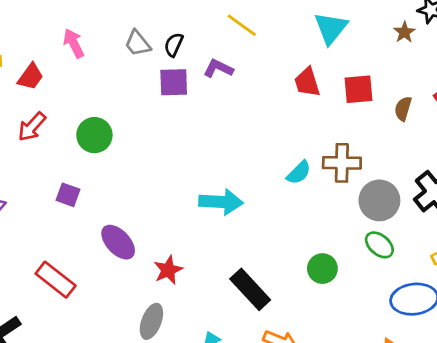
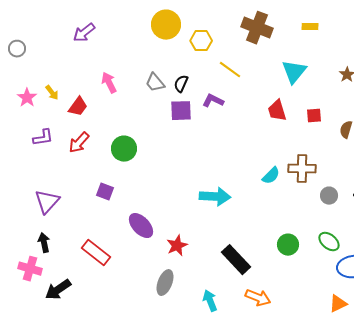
red square: (359, 89) -> (314, 116), size x0.7
gray circle: (379, 200) -> (329, 196), size x0.6
green ellipse: (379, 245) -> (329, 242), moved

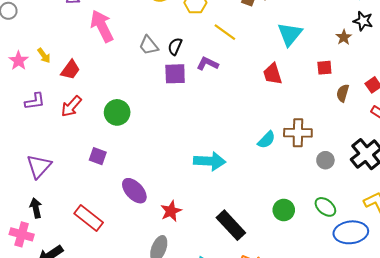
pink arrow: (109, 83) -> (102, 26), moved, size x1.5
red square: (314, 116) -> (324, 68), moved

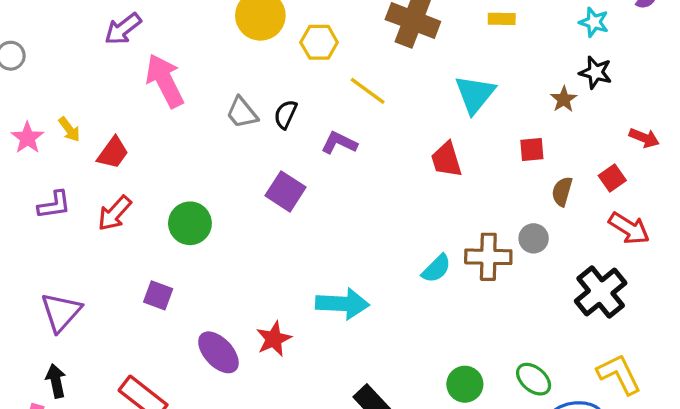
purple square: (175, 74) -> (286, 191), moved, turned 35
gray circle: (325, 160) -> (534, 238), moved
red star: (171, 211) -> (274, 339), moved

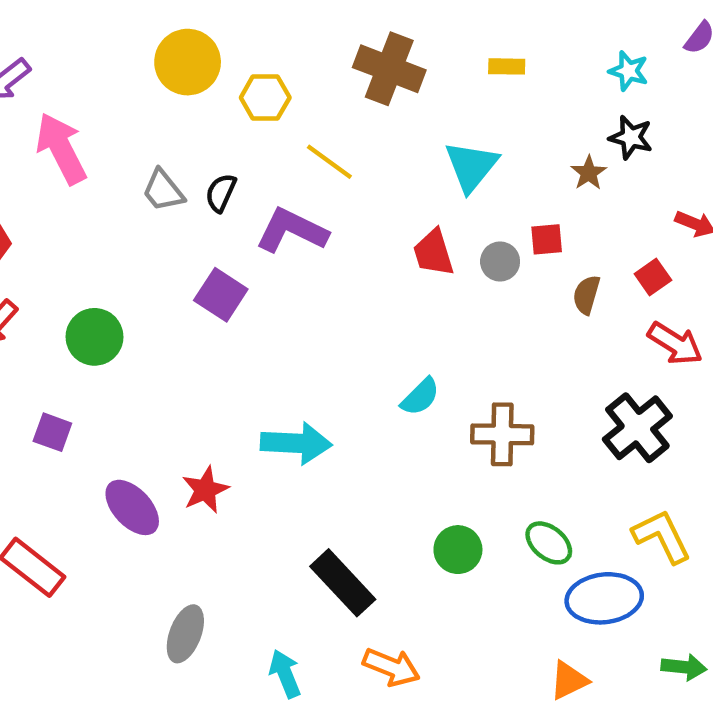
purple L-shape: (339, 143) -> (292, 230), size x1.5
gray circle: (534, 238) -> (500, 261), moved
brown cross: (488, 257) -> (502, 434), moved

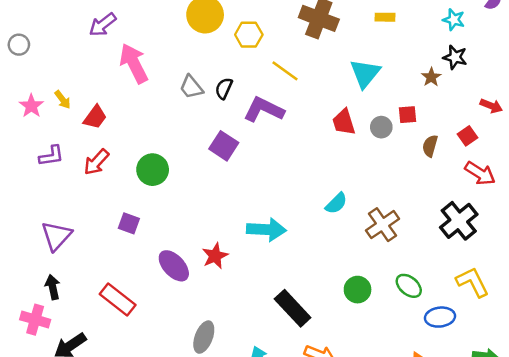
brown cross: (502, 434) -> (383, 225), turned -36
blue ellipse: (604, 598) -> (440, 317), size x0.7

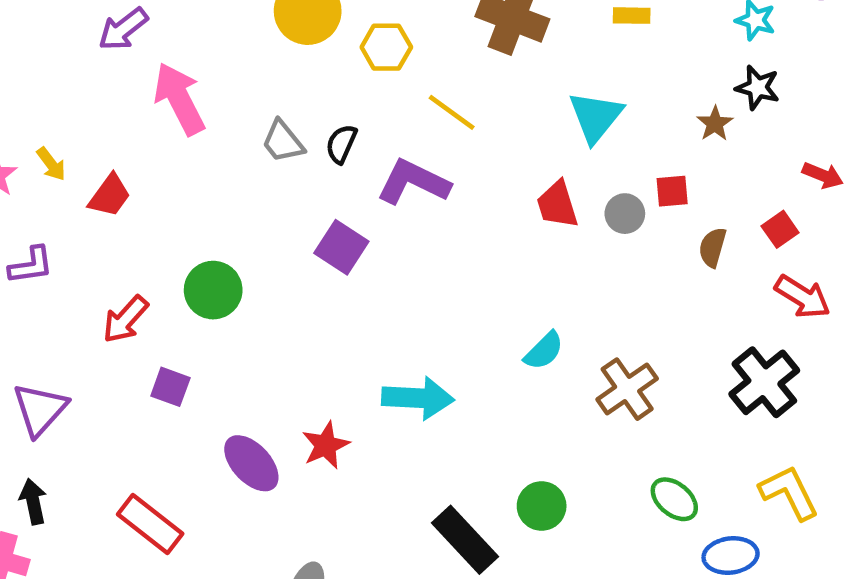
red arrow: (96, 162) -> (125, 319), moved
green circle: (358, 290) -> (542, 506), moved

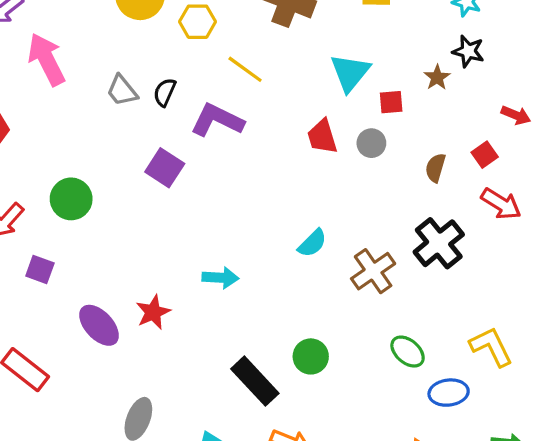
red square: (672, 191) -> (391, 102), moved
black cross: (764, 382) -> (439, 243), moved
cyan arrow: (418, 398) -> (220, 278), size x0.7

